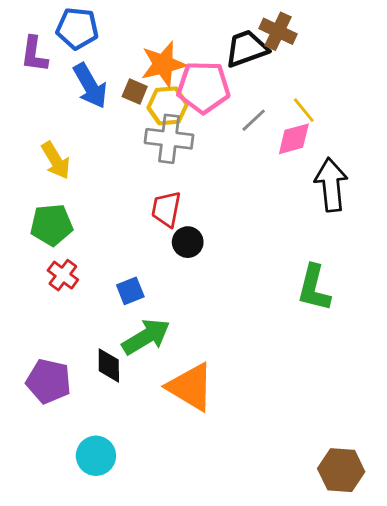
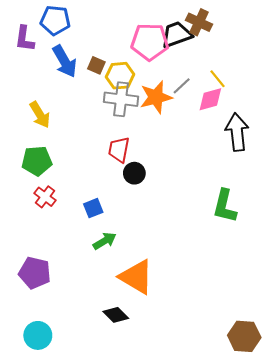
orange star: (163, 64) -> (156, 97), moved
pink pentagon: (203, 87) -> (150, 42), moved
green arrow: (146, 337) -> (105, 241), size x0.7
black diamond: (109, 365) -> (116, 315), moved, turned -45
cyan circle: (96, 456) -> (38, 335), moved

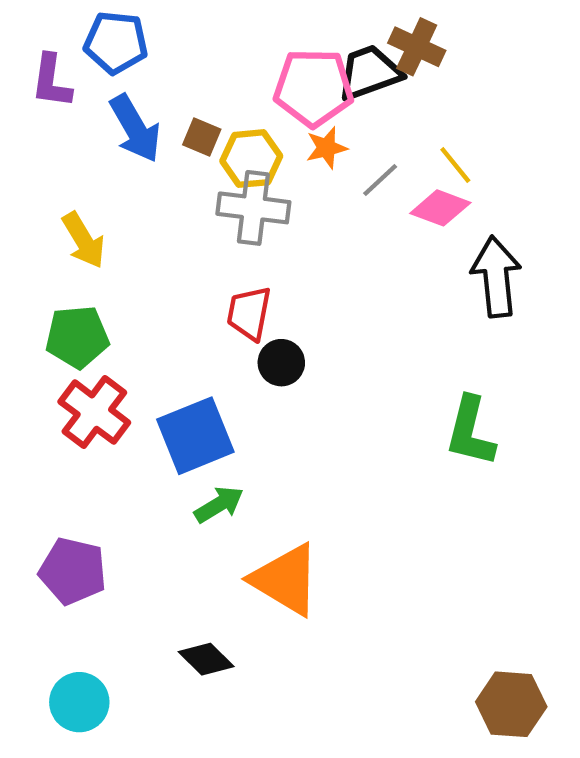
orange star: (156, 97) -> (326, 148), moved, size x0.6
pink diamond: (210, 99) -> (440, 208), turned 36
red cross: (45, 197) -> (94, 412), size x1.5
blue square: (93, 208) -> (195, 436), size x1.8
black diamond: (116, 315) -> (206, 659), moved

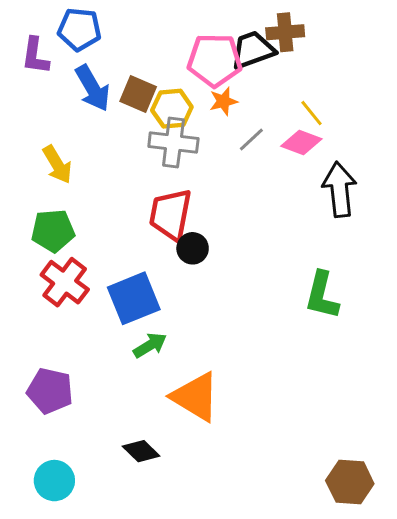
brown cross: (417, 47) -> (285, 32), turned -30
brown square: (202, 137) -> (138, 94), size x1.4
gray line: (380, 180) -> (251, 140), moved
red trapezoid: (249, 313) -> (171, 215), size x1.4

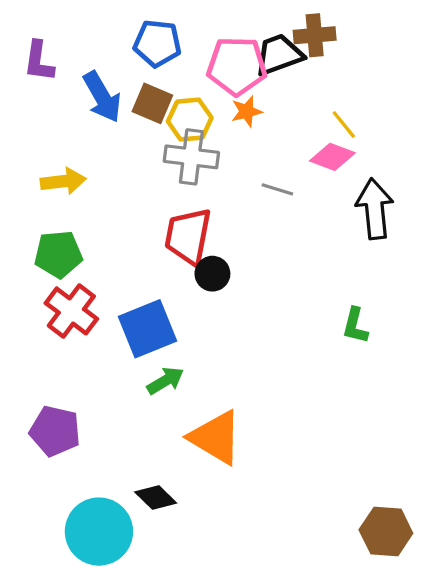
blue pentagon: (79, 29) -> (157, 43), moved
gray line: (251, 140) -> (277, 189), moved, turned 60
yellow arrow: (57, 165) -> (63, 181), turned -66
green L-shape: (322, 295) -> (355, 326), size x0.7
cyan circle: (54, 481) -> (99, 532), moved, size x1.5

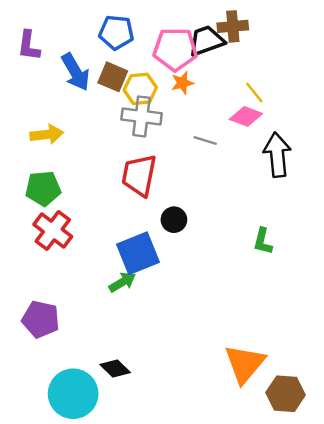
black circle: (212, 274) -> (174, 220), moved
blue square: (148, 329) -> (138, 253), moved
orange triangle: (216, 437) -> (245, 364), moved, turned 39

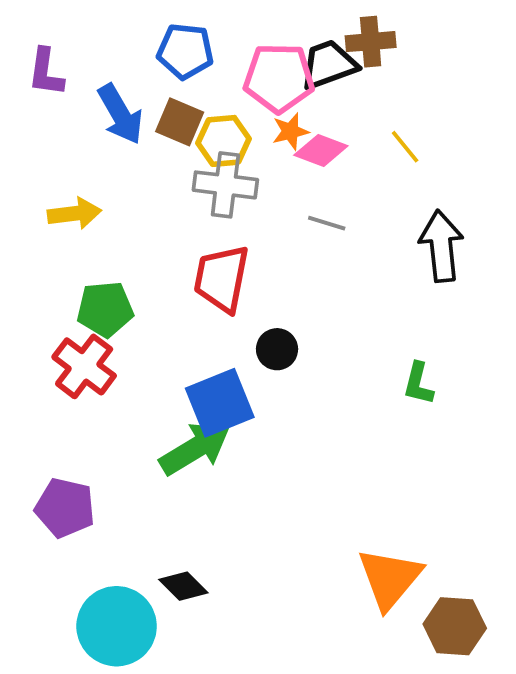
pink diamond: (246, 116) -> (321, 151), moved
green pentagon: (43, 188) -> (105, 309), moved
green arrow: (122, 282) -> (195, 449), size x1.6

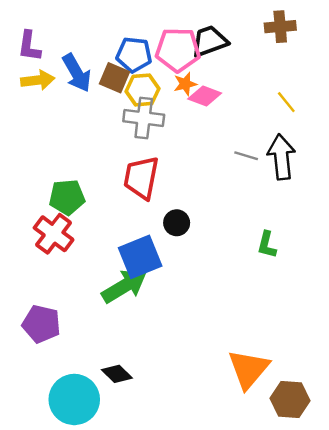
brown cross: (371, 42) -> (280, 27), moved
blue pentagon: (185, 51) -> (134, 55), moved
yellow line: (405, 147) -> (286, 102), moved
yellow arrow: (74, 214) -> (38, 80), moved
gray line: (327, 223) -> (246, 156), moved

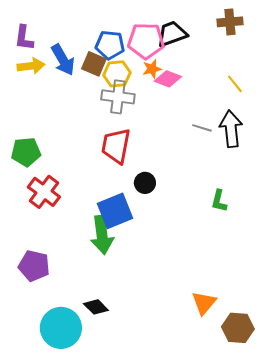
green pentagon: (67, 197) -> (26, 152), moved
green arrow: (124, 286) -> (102, 235), turned 114
orange triangle: (249, 369) -> (204, 303), size x0.7

